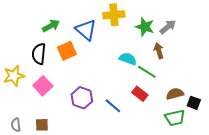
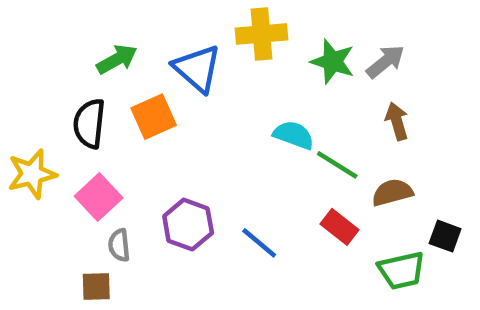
brown arrow: (159, 51) -> (397, 121), moved
red rectangle: (140, 94) -> (340, 227), moved
brown semicircle: (175, 94) -> (392, 192), moved
gray semicircle: (16, 125) -> (119, 245), moved

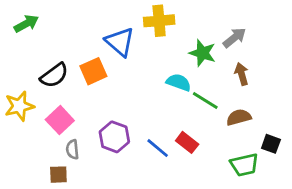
green arrow: (117, 59) -> (26, 24), moved
green star: (333, 62) -> (202, 53), moved
black semicircle: (89, 124) -> (54, 75), turned -132
red rectangle: (340, 227) -> (187, 142), moved

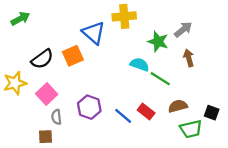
brown semicircle: (239, 117) -> (178, 106), moved

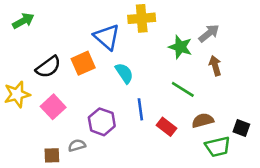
cyan semicircle: (140, 64) -> (124, 73), moved, turned 36
blue line: (123, 116) -> (140, 109), moved, turned 42
gray semicircle: (56, 117) -> (77, 145), moved, turned 80

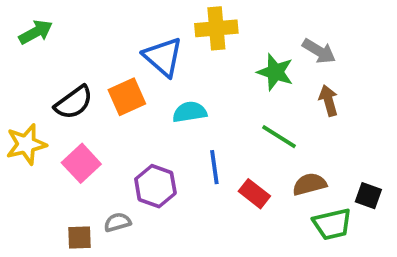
gray arrow: (209, 33) -> (319, 51), turned 70
cyan semicircle: (124, 73) -> (190, 112), turned -65

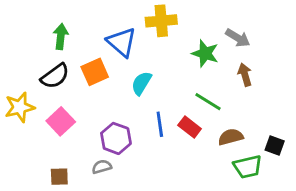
green arrow: (36, 32) -> (61, 36), moved, turned -55
cyan semicircle: (190, 112) -> (141, 83), turned -50
red rectangle: (254, 194) -> (190, 127), moved
gray semicircle: (117, 222) -> (102, 167), moved

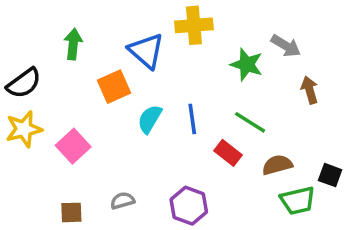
brown arrow: (245, 75) -> (310, 90), moved
black semicircle: (55, 76) -> (24, 83), moved
cyan semicircle: (141, 83) -> (150, 119), moved
blue line: (160, 124) -> (192, 119), moved
purple hexagon: (116, 138) -> (189, 206), moved

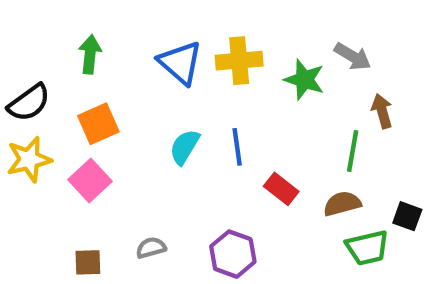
yellow cross: (194, 25) -> (239, 61), moved
orange square: (114, 87) -> (98, 124), moved
green line: (250, 122) -> (353, 151), moved, turned 68

